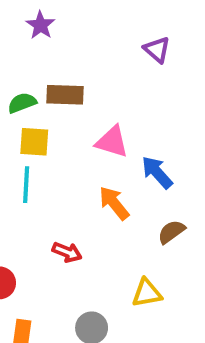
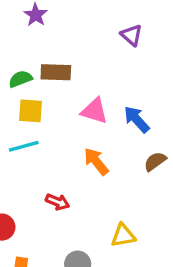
blue arrow: (157, 172) -> (137, 119), moved
cyan line: (26, 185) -> (24, 146), turned 72
brown semicircle: (171, 232) -> (155, 161), moved

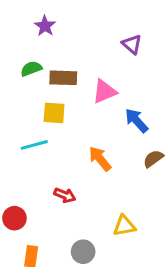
green semicircle: (20, 79) -> (31, 69), moved
yellow square: (31, 111) -> (54, 113), moved
pink triangle: (94, 111) -> (104, 92), moved, turned -40

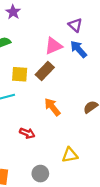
brown rectangle: (63, 78) -> (45, 71), moved, turned -48
pink triangle: (104, 92) -> (53, 46), moved
blue arrow: (136, 121) -> (79, 49), moved

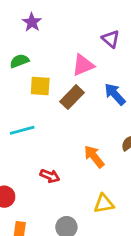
blue arrow: (79, 49) -> (115, 94), moved
yellow square: (20, 74) -> (40, 86), moved
orange arrow: (52, 107) -> (94, 157), moved

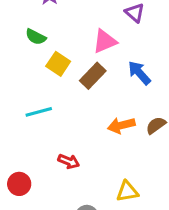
green semicircle: (19, 61) -> (36, 37), turned -132
yellow square: (40, 86) -> (58, 64), turned 30
orange arrow: (94, 157) -> (121, 125), moved, turned -65

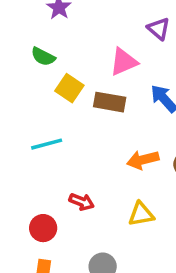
brown rectangle: (93, 76) -> (110, 102), turned 56
red circle: (19, 184) -> (43, 228), moved
yellow triangle: (127, 191) -> (141, 214), moved

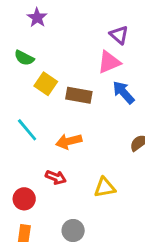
pink triangle: (124, 62) -> (109, 62), moved
cyan line: (47, 144) -> (27, 130), turned 65
orange arrow: (143, 160) -> (69, 141), moved

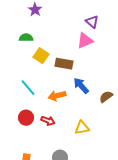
green semicircle: (24, 58) -> (26, 38), turned 152
blue arrow: (123, 92) -> (81, 86), moved
red circle: (24, 199) -> (26, 118), moved

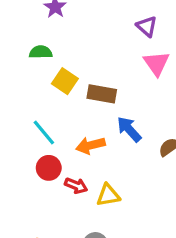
pink triangle: (85, 41) -> (156, 63), moved, turned -42
red circle: (26, 118) -> (49, 168), moved
yellow triangle: (82, 128) -> (108, 195), moved

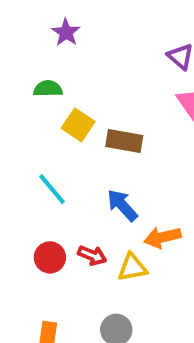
blue arrow: (129, 129) -> (122, 205), moved
orange arrow: (91, 145) -> (162, 237), moved
red circle: (49, 168) -> (50, 257), moved

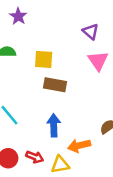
yellow square: (78, 125) -> (44, 59), moved, turned -30
blue arrow: (122, 205) -> (54, 125), turned 40

